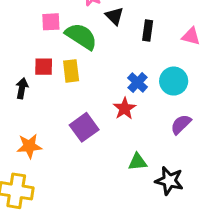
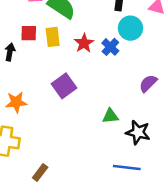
cyan circle: (174, 81) -> (130, 28), moved
red star: (125, 108) -> (84, 43), moved

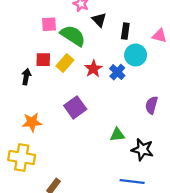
yellow rectangle: (53, 37) -> (65, 63), turned 48
purple semicircle: (148, 83) -> (152, 105), turned -30

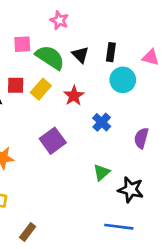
black triangle: (99, 20) -> (80, 55), moved
blue cross: (117, 72) -> (102, 122), moved
green triangle: (117, 135) -> (102, 172), turned -35

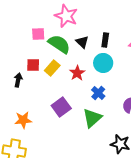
pink star: (59, 20) -> (66, 16), size x1.6
cyan circle: (123, 80) -> (103, 63), moved
green triangle: (102, 172) -> (92, 118), moved, size x1.5

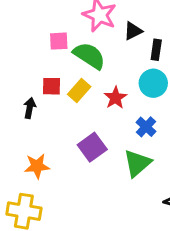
black triangle: (82, 42) -> (133, 31), moved, turned 48

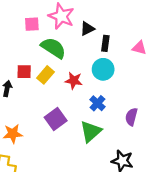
pink square: (59, 41) -> (32, 24), moved
red star: (115, 98) -> (74, 81), turned -30

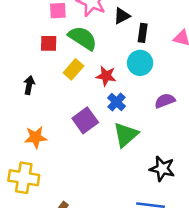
red square: (24, 72) -> (49, 43), moved
blue cross: (97, 103) -> (117, 102), moved
purple semicircle: (131, 117) -> (165, 101), moved, turned 54

